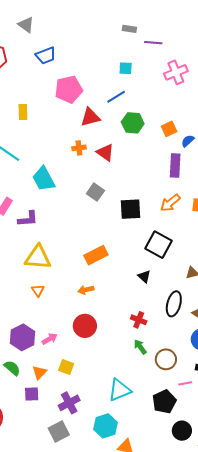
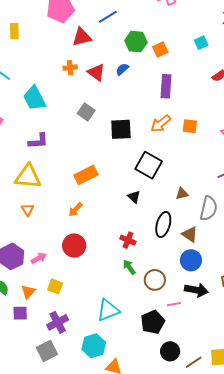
green hexagon: (133, 123) -> (136, 42), moved
blue semicircle: (188, 141) -> (122, 69), moved
purple L-shape: (28, 219) -> (38, 141), moved
orange arrow: (86, 290) -> (76, 209), turned -35

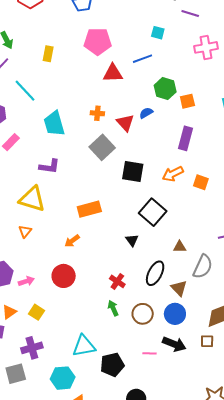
orange cross: (70, 68) -> (97, 113), moved
red triangle: (96, 72) -> (125, 123), moved
gray square: (86, 112) -> (102, 147), size x1.4
brown circle: (155, 280) -> (143, 314), moved
black pentagon: (153, 322) -> (112, 365), moved

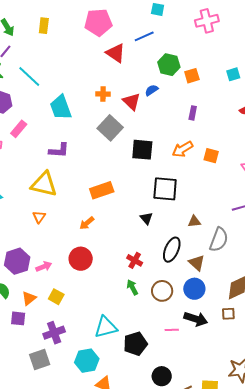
yellow rectangle: (48, 54) -> (44, 26), moved
red triangle: (113, 73) -> (116, 53), turned 40
purple rectangle: (186, 138) -> (193, 113), size x0.6
black square: (153, 212) -> (165, 189), turned -32

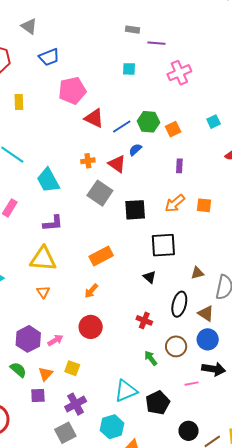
blue line: (144, 36) -> (122, 126), moved
green arrow: (132, 287) -> (151, 358), moved

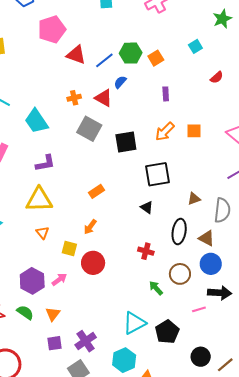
orange rectangle: (101, 256) -> (97, 191), size x0.7
yellow square: (72, 368) -> (69, 248), moved
purple square: (38, 395) -> (55, 343), moved

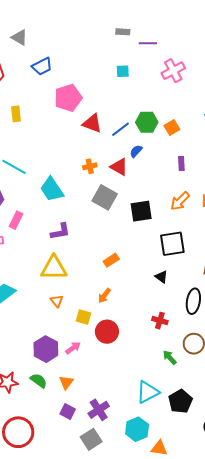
purple square: (55, 343) -> (68, 412), turned 35

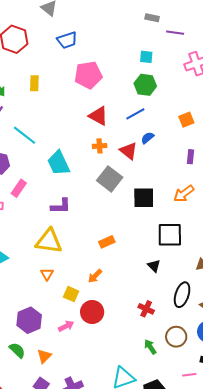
green hexagon: (147, 122) -> (145, 85), moved
red triangle: (92, 123) -> (98, 116), moved
pink arrow: (73, 348) -> (66, 326), moved

